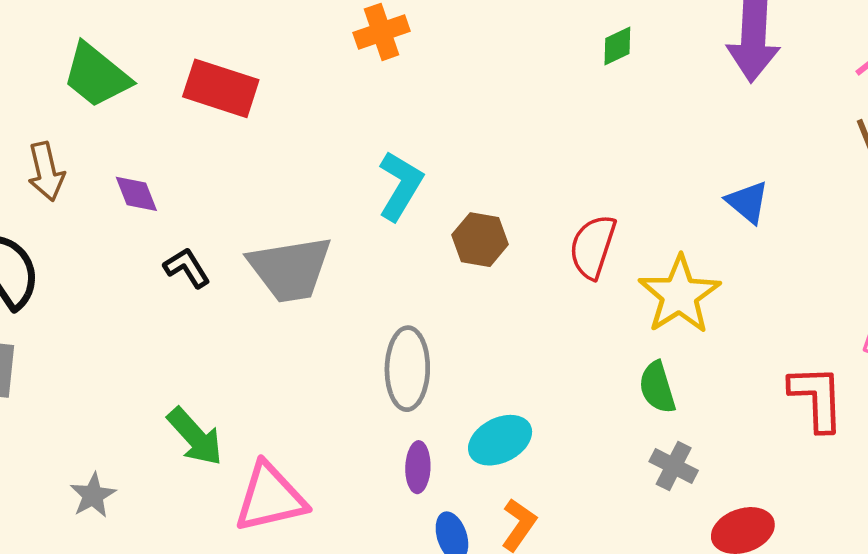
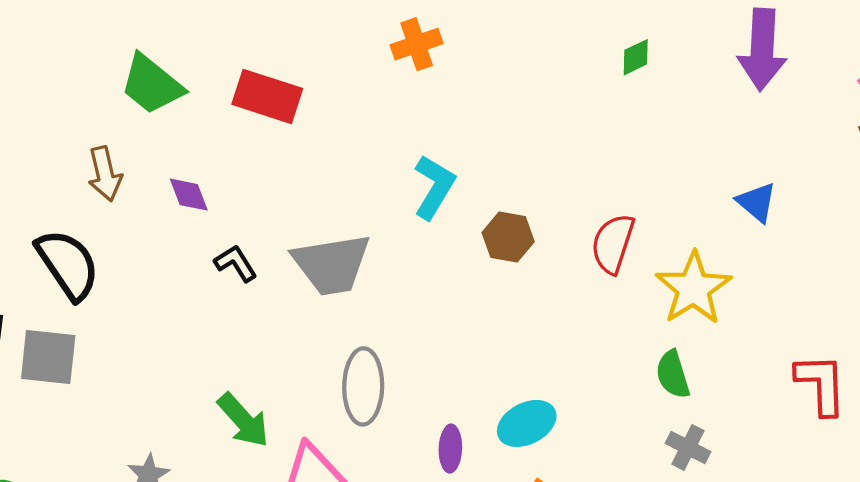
gray ellipse: (407, 369) -> (363, 386), moved

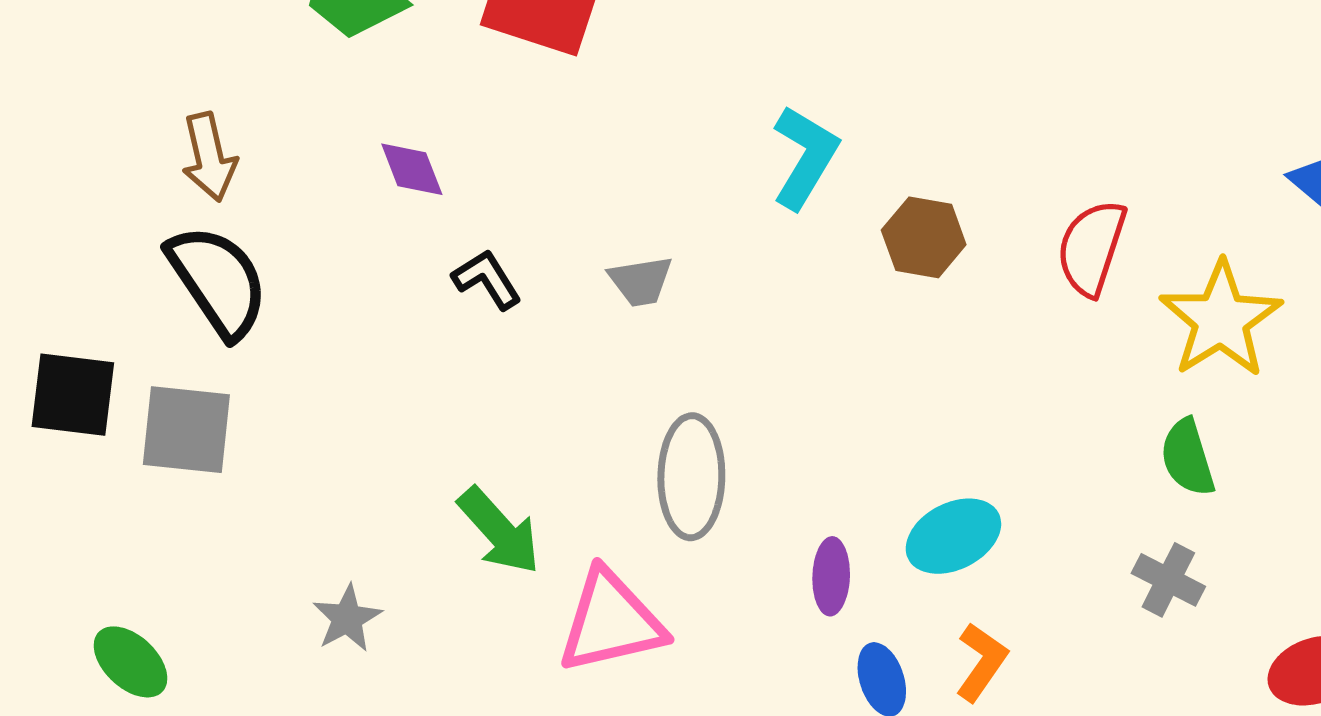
brown arrow: (105, 174) -> (209, 157), moved
gray trapezoid: (332, 264) -> (641, 281), size x0.5
gray cross: (688, 447) -> (1168, 580), moved

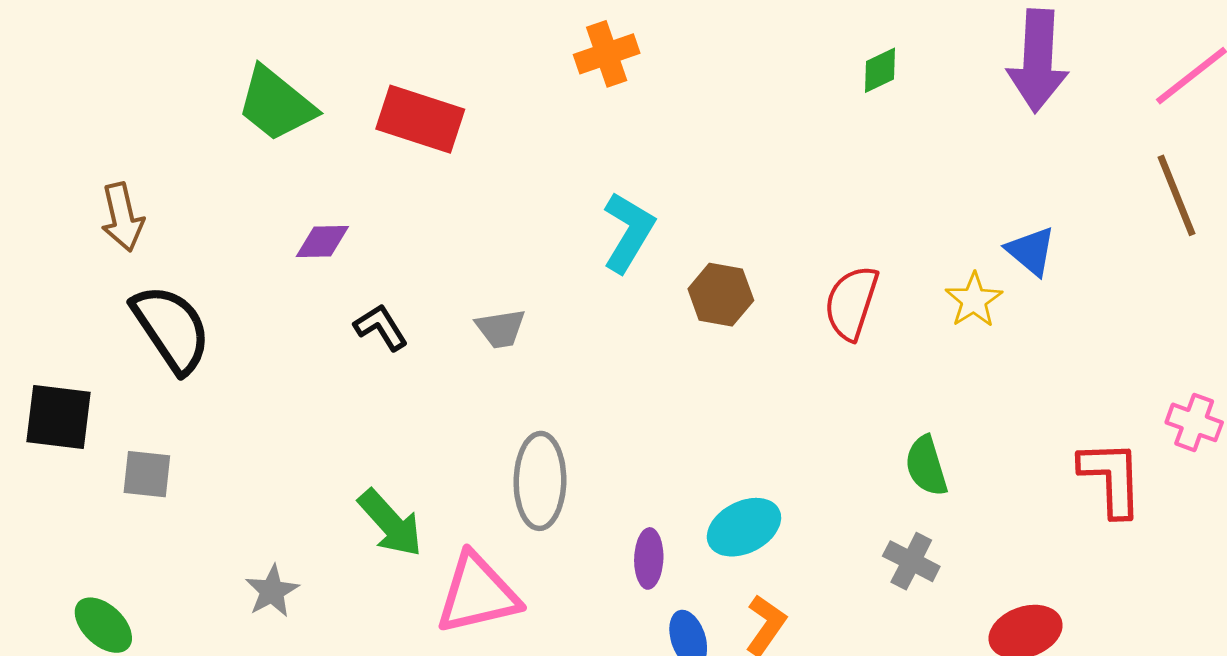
brown arrow: (209, 157) -> (122, 217), moved
purple diamond: (412, 169) -> (322, 242), turned -70
yellow star: (1221, 319) -> (974, 300), moved, size x0.6
gray square: (186, 430) -> (147, 474), moved, size x0.7

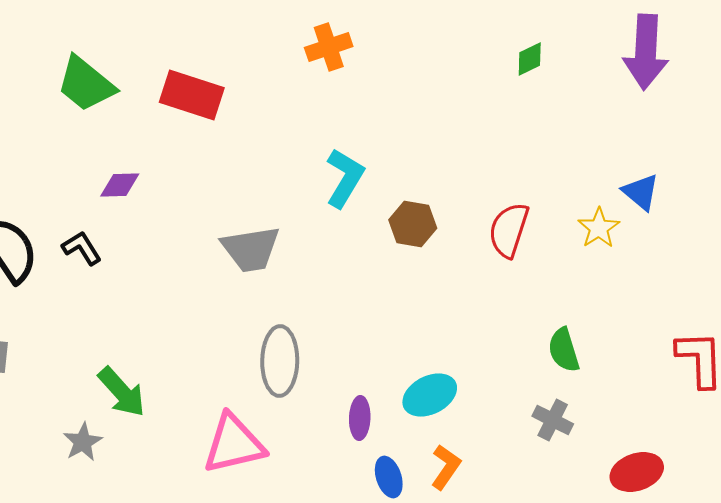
black L-shape: (381, 327) -> (82, 248), moved
gray trapezoid: (501, 329) -> (251, 249), size x1.6
green arrow: (390, 523) -> (122, 392), moved

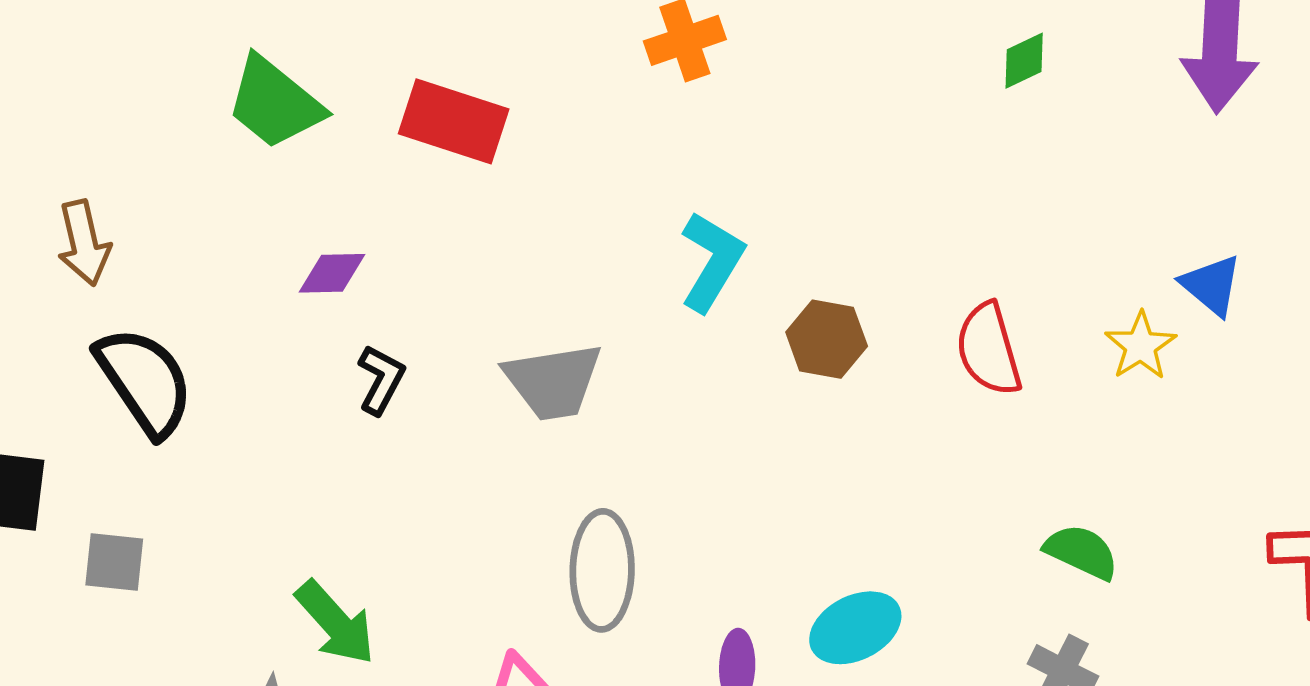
red semicircle: (509, 230) -> (989, 349), turned -34
black L-shape: (82, 248) -> (381, 380), moved, turned 60
green semicircle: (564, 350) -> (1082, 552), turned 132

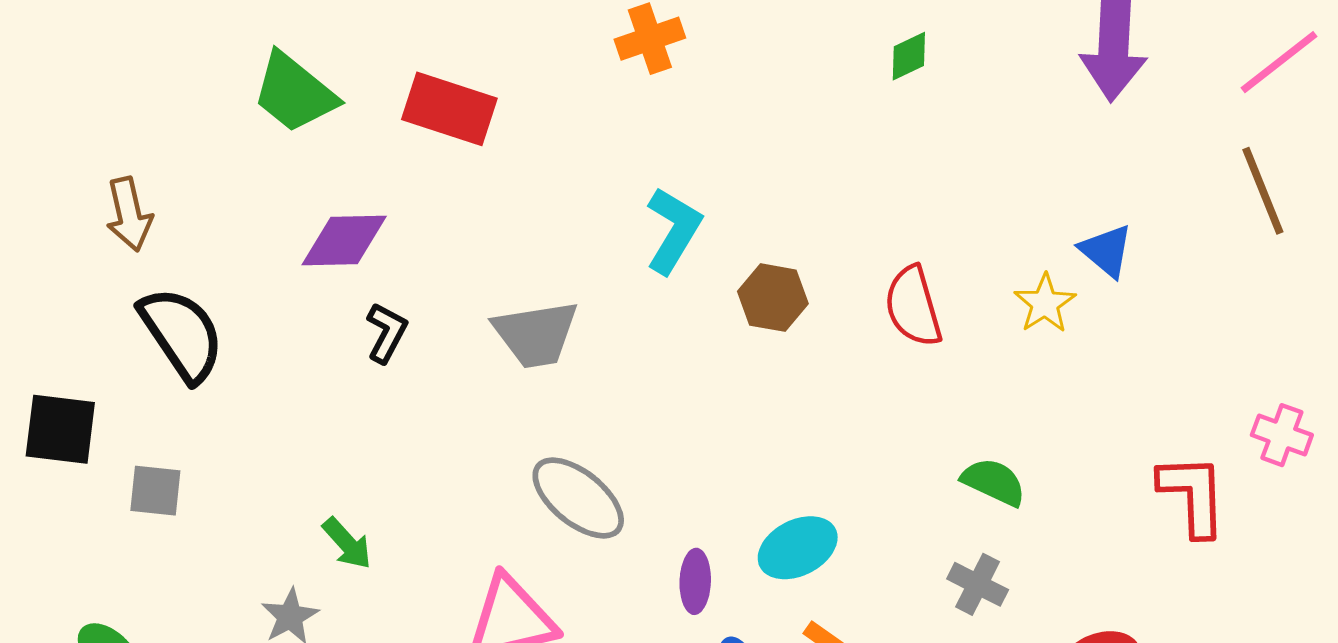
green diamond: (1024, 61) -> (909, 56), moved
purple diamond: (332, 273) -> (344, 241), size x1.5
gray ellipse: (602, 570) -> (578, 498), turned -52
green arrow: (335, 623) -> (347, 543), size x0.7

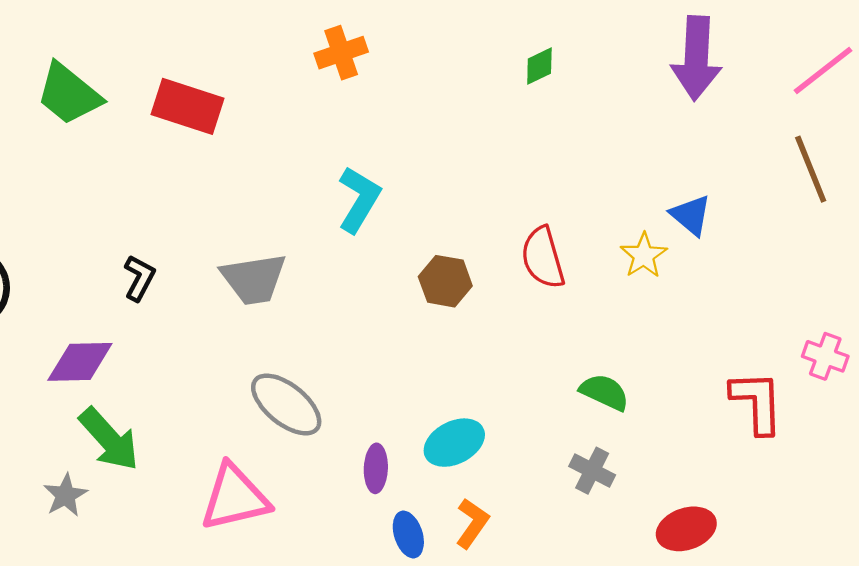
purple diamond: (344, 241) -> (80, 362), moved
brown hexagon: (773, 298) -> (445, 281), moved
green arrow: (347, 543) -> (109, 439), size x1.6

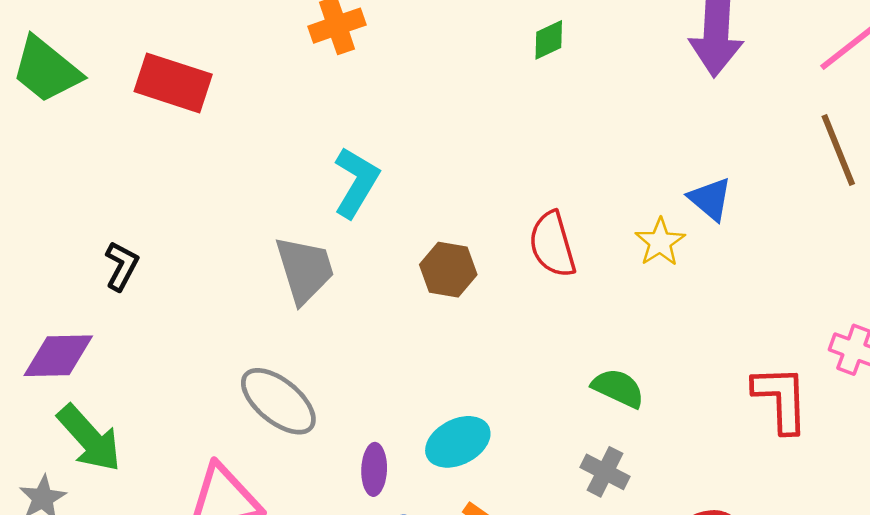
gray trapezoid: (254, 279) -> (305, 270), moved, turned -98

